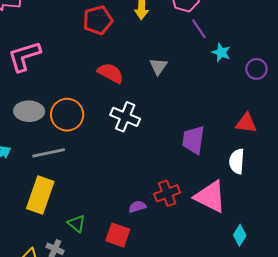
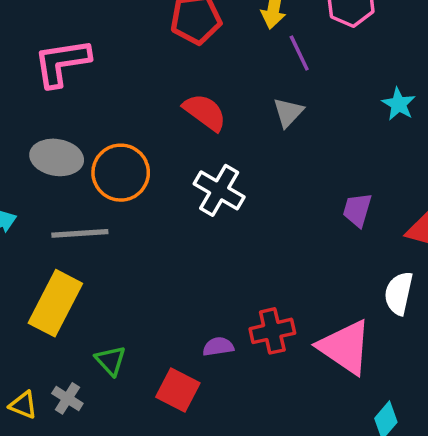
purple line: (199, 29) -> (299, 53), moved
purple trapezoid: (193, 140) -> (357, 210), moved, size x0.7

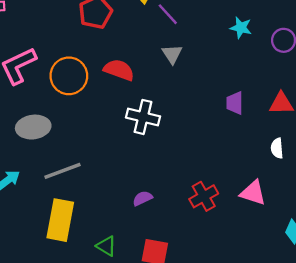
orange circle: (121, 173) -> (69, 76), moved
white semicircle: (399, 293) -> (277, 148), size x0.7
purple semicircle: (218, 347) -> (143, 198), moved
pink triangle: (345, 347) -> (253, 193), size x0.7

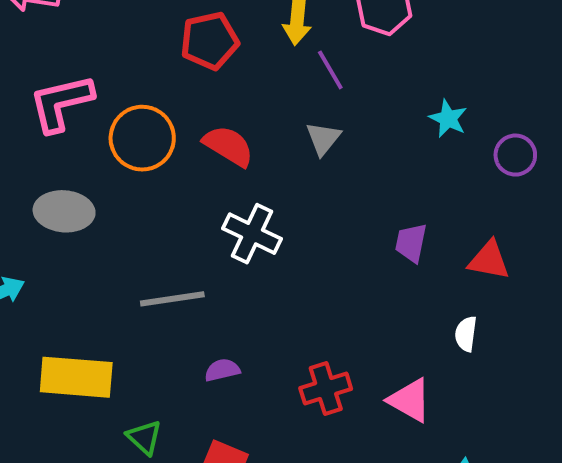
gray line: (63, 171) -> (172, 299), moved
yellow rectangle: (60, 220) -> (76, 377), turned 72

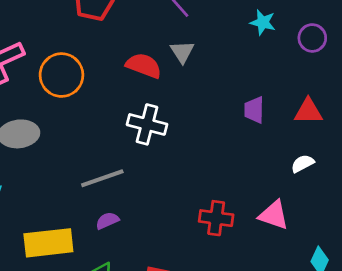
red semicircle: (228, 146) -> (144, 66), moved
white semicircle: (466, 334) -> (302, 164), turned 65
purple semicircle: (222, 370) -> (107, 221), moved
red cross: (326, 389) -> (216, 218), turned 36

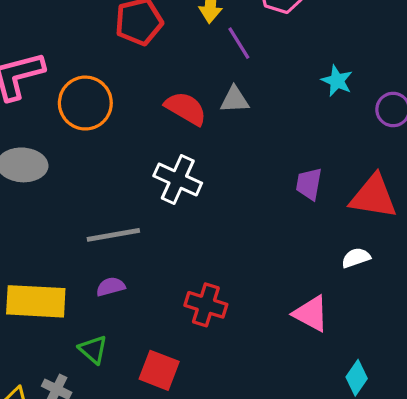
gray triangle: (182, 52) -> (234, 100), turned 50
red triangle: (308, 111) -> (373, 197), size x1.4
red cross: (216, 218) -> (206, 305), moved

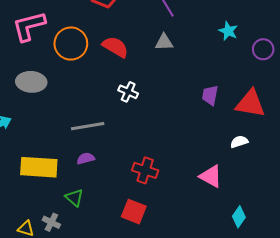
red semicircle: (186, 108) -> (115, 47), moved
white cross: (178, 179) -> (128, 92), size x0.7
red square: (159, 370) -> (134, 212), moved

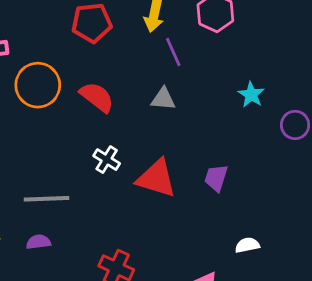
red triangle: (250, 104) -> (156, 178), moved

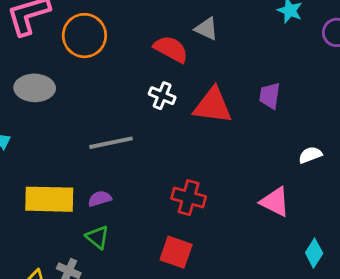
red semicircle: (97, 97) -> (171, 49), moved
gray triangle: (163, 99) -> (206, 29), turned 30
purple semicircle: (38, 242) -> (100, 199), moved

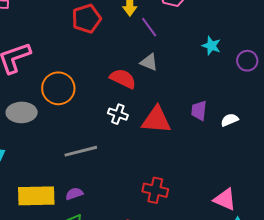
orange circle: (84, 36) -> (58, 88), moved
white semicircle: (310, 155) -> (230, 120), moved
red cross: (189, 198) -> (155, 190), moved
pink triangle: (275, 202) -> (225, 199), moved

